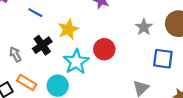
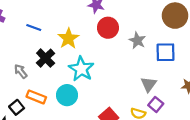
gray star: (144, 27) -> (137, 40), moved
red circle: (104, 49) -> (108, 28), moved

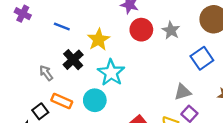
gray star: (137, 40) -> (171, 30), moved
blue square: (165, 52) -> (202, 58), turned -35
gray triangle: (149, 84) -> (183, 92), turned 35

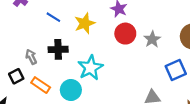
yellow star: (99, 40) -> (85, 23), moved
black cross: (73, 60) -> (58, 49), turned 30
black square: (40, 111) -> (16, 76), moved

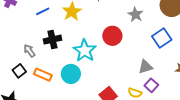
blue line: (53, 17) -> (43, 11), turned -48
red circle: (125, 34) -> (112, 36), moved

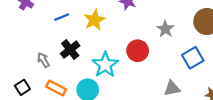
black cross: (52, 40) -> (70, 50), turned -30
black square: (19, 71) -> (22, 87), moved

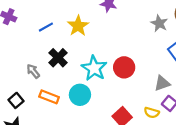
gray star: (165, 29) -> (159, 23), moved
red circle: (138, 51) -> (124, 67), moved

